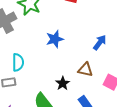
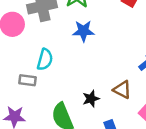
blue star: (55, 39) -> (83, 31), moved

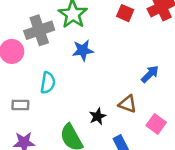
gray rectangle: (27, 80) -> (20, 105), moved

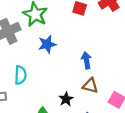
blue arrow: (150, 74) -> (86, 60), moved, turned -49

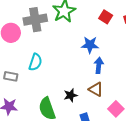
blue star: (47, 44) -> (90, 45), moved

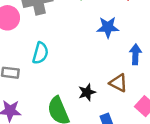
blue arrow: (99, 65) -> (135, 54), moved

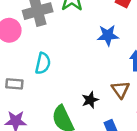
brown triangle: (118, 83) -> (120, 89), turned 30

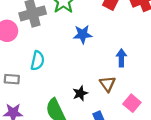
blue star: (108, 35) -> (83, 34), moved

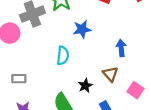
cyan semicircle: (37, 61) -> (63, 56), moved

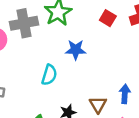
blue arrow: (121, 48) -> (125, 94), moved

